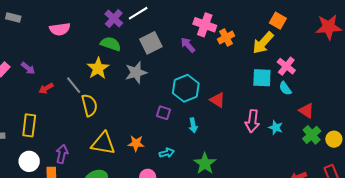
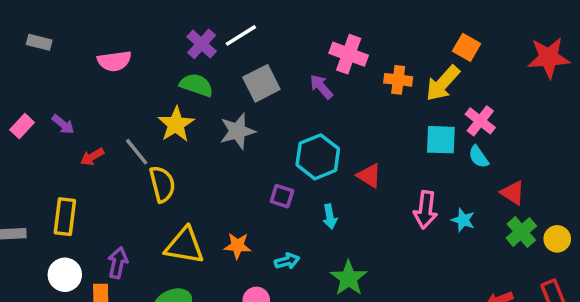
orange cross: (226, 38) -> (398, 80), moved, turned 35

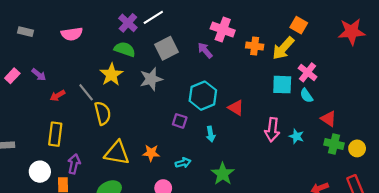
gray rectangle: (39, 42) -> (26, 32), moved
yellow rectangle: (65, 217) -> (55, 134), moved
green cross: (521, 232) -> (334, 144), turned -36

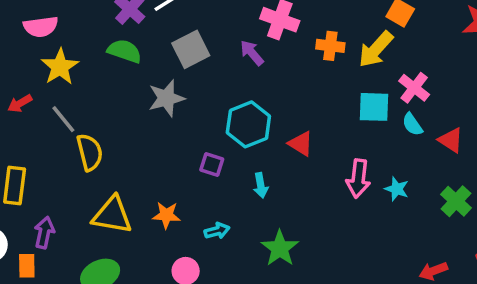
yellow star: (111, 75) -> (60, 67), moved
red arrow: (57, 96) -> (20, 103), moved
red triangle: (328, 119) -> (451, 140), moved
green cross: (334, 144) -> (456, 201), turned 30

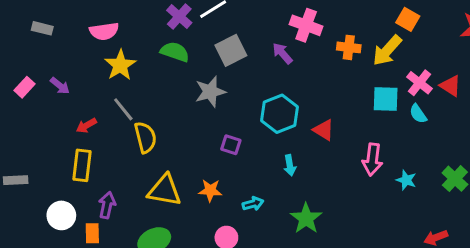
red arrow: (20, 103) -> (86, 126), moved
red triangle: (451, 140) -> (450, 86), moved
purple square: (212, 165) -> (231, 145), moved
cyan star: (397, 189) -> (406, 180), moved

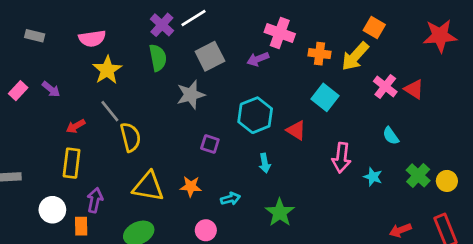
green semicircle: (175, 52) -> (158, 58), turned 60
purple arrow: (282, 53) -> (258, 59), turned -70
cyan square: (386, 99) -> (325, 97), moved, turned 36
cyan semicircle: (418, 114) -> (391, 136), moved

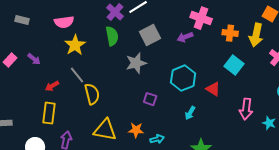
yellow arrow: (355, 56) -> (256, 35), turned -30
cyan arrow: (265, 163) -> (190, 113), turned 40
cyan arrow: (230, 199) -> (157, 139), moved

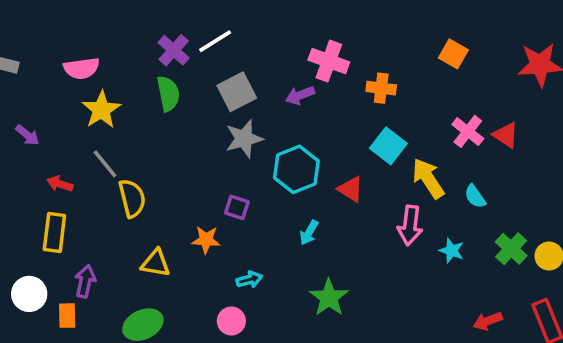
yellow arrow: (256, 35) -> (428, 178), moved, turned 135
gray star: (136, 63) -> (244, 139), moved
red arrow: (52, 86) -> (60, 184), turned 48
yellow triangle: (105, 130) -> (156, 263), size x0.7
orange star: (136, 130) -> (206, 240), moved

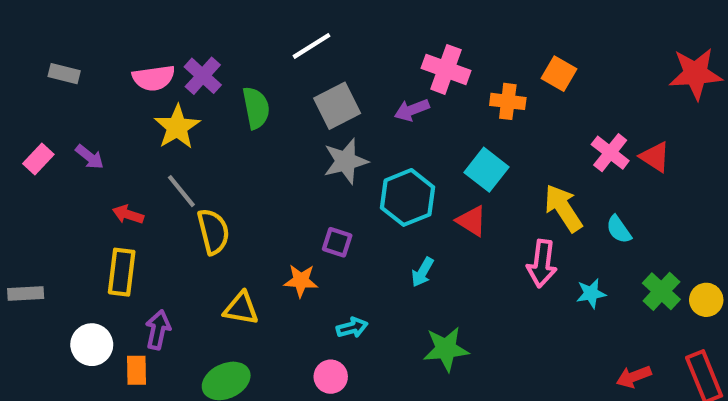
purple cross: (174, 50) -> (203, 76), moved
orange square: (453, 54) -> (559, 74), moved
cyan square: (388, 146) -> (486, 170), moved
cyan star: (452, 251) -> (591, 293), turned -30
green star: (329, 298) -> (446, 349), turned 30

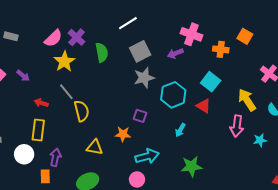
pink semicircle: (154, 78) -> (53, 38), turned -36
cyan arrow: (352, 328) -> (147, 156), size x1.6
white circle: (92, 345) -> (24, 154), moved

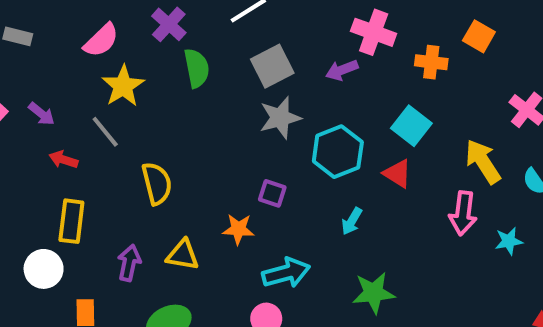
purple cross: (76, 37) -> (169, 24), moved
gray line: (66, 92) -> (105, 132), moved
red arrow: (41, 103) -> (63, 160), moved
purple arrow: (55, 157) -> (129, 263), moved

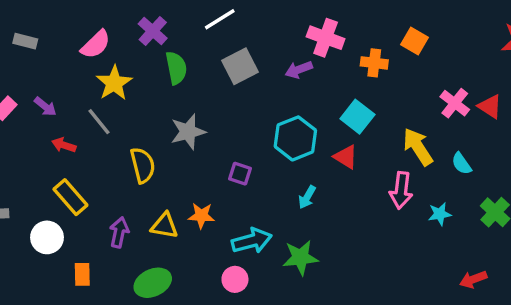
gray star: (280, 118) -> (188, 132), moved
yellow rectangle: (71, 221) -> (70, 197), turned -48
orange star: (238, 229) -> (201, 216), moved
green star: (374, 293) -> (300, 258), moved

